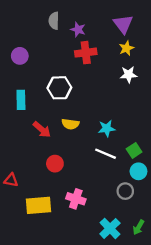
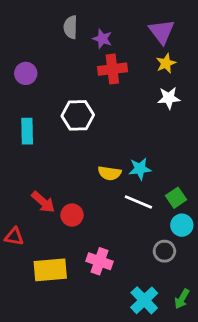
yellow semicircle: (70, 124) -> (110, 173), moved
red arrow: (42, 130) -> (43, 202), moved

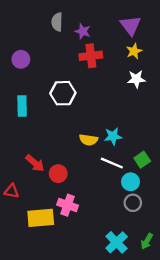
cyan circle: (182, 225) -> (131, 182), moved
pink cross: (99, 261) -> (68, 205), moved

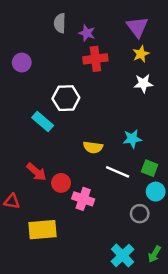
cyan rectangle: (22, 106) -> (43, 122), moved, turned -48
cyan star: (113, 136) -> (132, 139), moved
green square: (142, 160) -> (150, 168), turned -35
cyan circle: (131, 182) -> (156, 192), moved
pink cross: (68, 205) -> (83, 199), moved

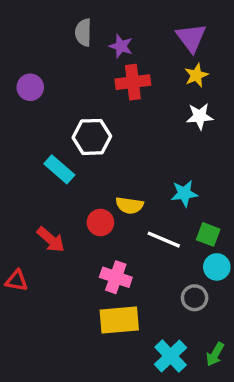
red circle: (61, 183) -> (100, 222), moved
yellow rectangle: (43, 230) -> (119, 320), moved

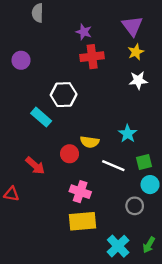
gray semicircle: (83, 32) -> (38, 13), moved
cyan star: (184, 193) -> (128, 134), turned -30
green square: (208, 234) -> (144, 162), turned -35

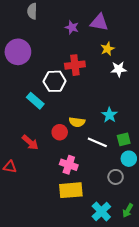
purple triangle: (132, 26) -> (99, 22), moved, turned -42
yellow star: (136, 52) -> (107, 49), moved
red cross: (92, 57) -> (75, 65), moved
purple circle: (21, 60) -> (18, 52), size x1.6

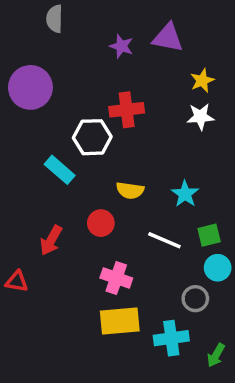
yellow star: (107, 49) -> (202, 81), moved
yellow semicircle: (77, 122) -> (130, 190), moved
red arrow: (30, 142) -> (51, 240), turned 78
cyan cross: (101, 212) -> (171, 338), moved, turned 36

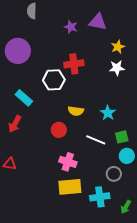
cyan rectangle: (60, 170) -> (24, 98), moved
red arrow: (51, 240) -> (15, 124), moved

